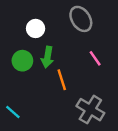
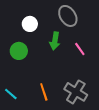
green arrow: (47, 57) -> (55, 41), moved
orange line: (62, 80) -> (44, 92), moved

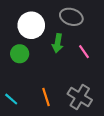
gray ellipse: (68, 16) -> (71, 17), turned -40
white circle: (30, 24) -> (31, 25), size x1.6

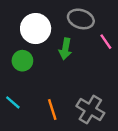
pink line: (84, 52) -> (106, 42), moved
cyan line: (11, 99) -> (13, 102), moved

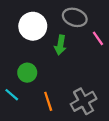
green circle: (22, 61) -> (27, 73), moved
gray cross: (90, 110) -> (84, 101), turned 30

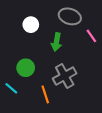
white circle: (33, 26) -> (31, 25), size x0.6
gray cross: (84, 101) -> (65, 76), moved

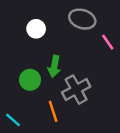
green arrow: (56, 42) -> (54, 66), moved
cyan line: (11, 88) -> (13, 120), moved

